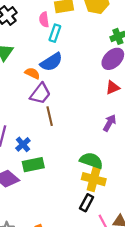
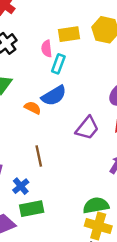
purple trapezoid: (40, 94) -> (87, 128), moved
brown line: (50, 116) -> (39, 156), moved
green semicircle: (91, 161) -> (96, 205), turned -30

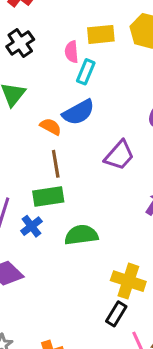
brown line: (39, 156) -> (56, 164), moved
green semicircle: (96, 205) -> (81, 235), moved
green rectangle: (32, 209) -> (48, 196), moved

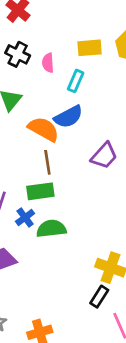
black cross: (20, 43) -> (18, 54), turned -30
pink semicircle: (72, 52) -> (48, 63), moved
orange semicircle: (51, 127) -> (44, 129), size x1.6
green semicircle: (81, 235) -> (51, 229), moved

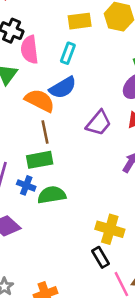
pink semicircle: (48, 63) -> (30, 50), moved, size x1.5
blue cross: (25, 217) -> (26, 185), turned -30
black rectangle: (99, 297) -> (101, 257), turned -60

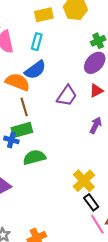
blue cross: (26, 185) -> (11, 140), moved
yellow cross: (110, 229) -> (84, 181), turned 35
black rectangle: (101, 257) -> (91, 202), moved

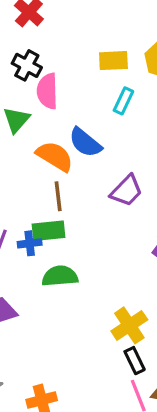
cyan rectangle: (37, 42) -> (123, 101), moved
blue semicircle: (35, 70) -> (85, 143), turned 65
blue cross: (11, 140) -> (30, 243), turned -32

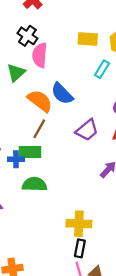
cyan rectangle: (123, 101) -> (102, 69), moved
brown line: (58, 196) -> (39, 129), turned 30
yellow cross: (129, 325) -> (79, 224), turned 30
black rectangle: (135, 361) -> (80, 248), turned 30

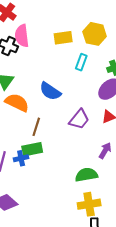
pink semicircle: (40, 55) -> (22, 36), moved
orange semicircle: (40, 101) -> (17, 103), moved
green semicircle: (34, 184) -> (86, 175), moved

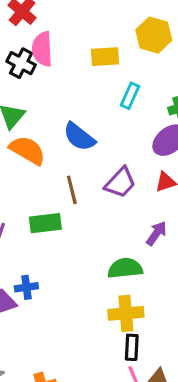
yellow hexagon: (95, 34) -> (154, 35), moved
brown line: (36, 127) -> (72, 190), moved, turned -36
blue cross: (21, 158) -> (26, 287), moved

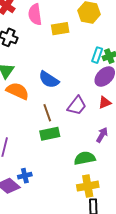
pink semicircle: (42, 49) -> (35, 14), moved
cyan rectangle: (130, 96) -> (97, 55), moved
green rectangle: (45, 223) -> (50, 134), moved

